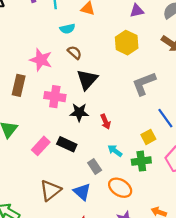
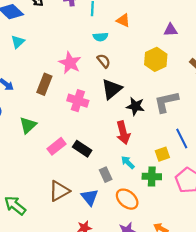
black star: (79, 112) -> (135, 106), moved
red arrow: (106, 122) -> (123, 133), size x1.5

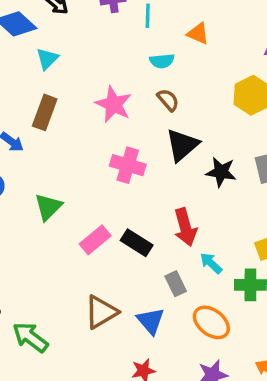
cyan triangle: (18, 42) -> (47, 59), moved
brown rectangle: (44, 84) -> (45, 112), moved
red arrow: (123, 133) -> (185, 227), moved

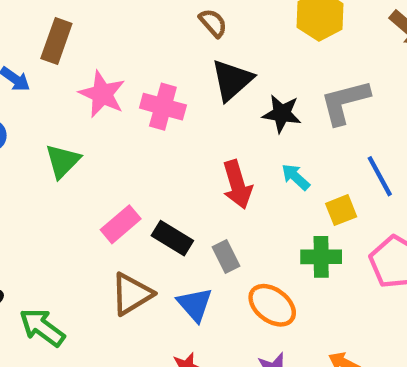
pink star: (114, 104) -> (102, 94), moved
pink rectangle: (95, 240) -> (121, 224), moved
black rectangle: (137, 243) -> (172, 238), moved
cyan arrow: (211, 263) -> (296, 177), moved

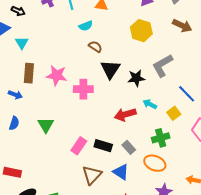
pink star: (102, 94) -> (57, 75), moved
red arrow: (237, 185) -> (125, 114), turned 105
green cross: (321, 257) -> (161, 138), moved

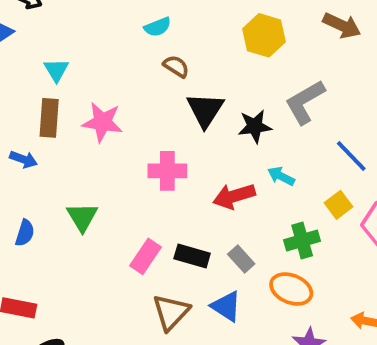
cyan triangle: (22, 43) -> (56, 70), moved
pink cross: (83, 89) -> (167, 171), moved
yellow square: (174, 113) -> (339, 205), moved
blue semicircle: (14, 123) -> (25, 233), moved

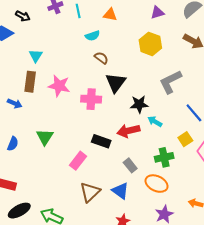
black star: (255, 126) -> (139, 104), moved
pink cross: (167, 171) -> (91, 99), moved
black rectangle: (192, 256) -> (101, 141), moved

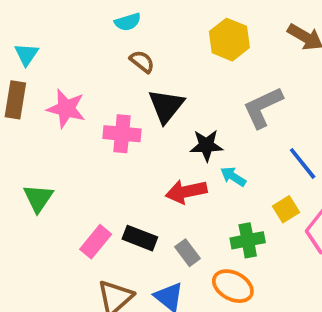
black rectangle: (101, 141) -> (140, 238), moved

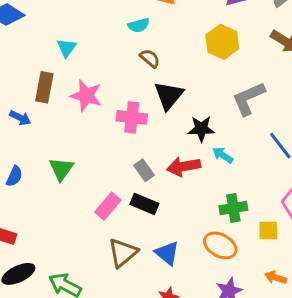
cyan triangle: (26, 54) -> (67, 48), moved
yellow square: (286, 209) -> (268, 230), moved, turned 30
gray rectangle: (187, 253) -> (144, 170), moved

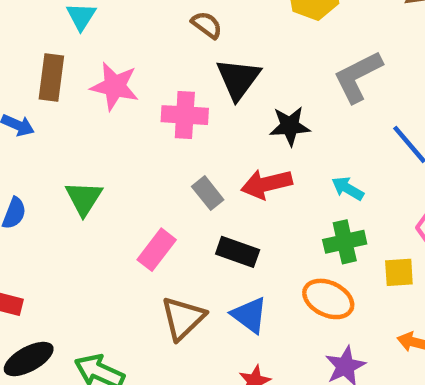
cyan arrow: (223, 155) -> (348, 188), moved
black rectangle: (144, 204) -> (238, 252), moved

